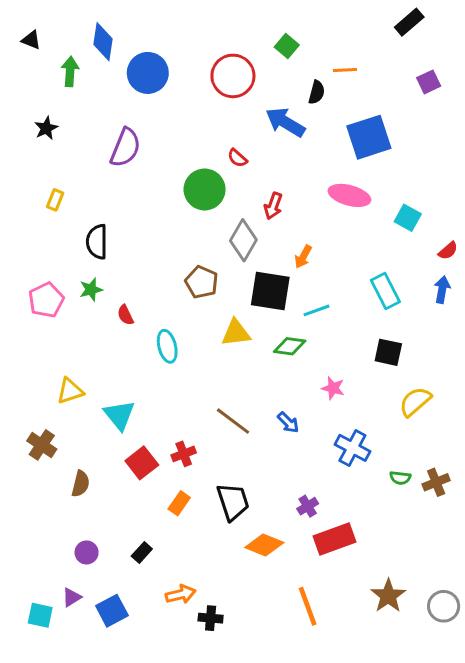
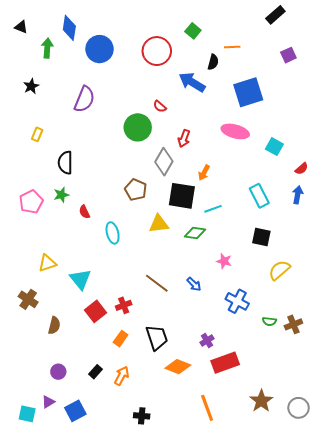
orange arrow: (181, 594) -> (122, 376), moved, turned -48

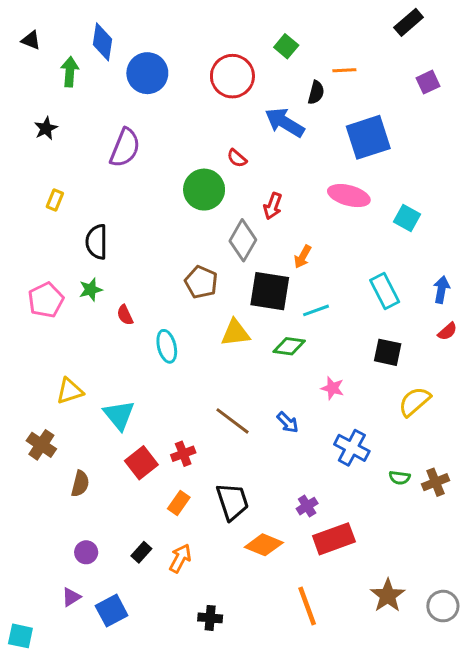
red semicircle: (302, 169) -> (447, 331), moved
cyan square: (27, 414) -> (20, 636), moved

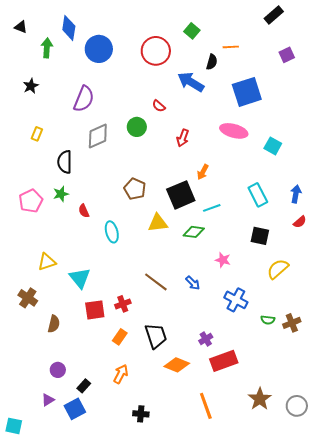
green circle: (204, 190) -> (137, 127), size x0.7
gray diamond: (243, 240) -> (98, 136), moved, turned 36
black square: (270, 291) -> (181, 195), turned -32
red square: (141, 463) -> (95, 310), turned 30
black rectangle: (141, 552) -> (84, 386), moved

